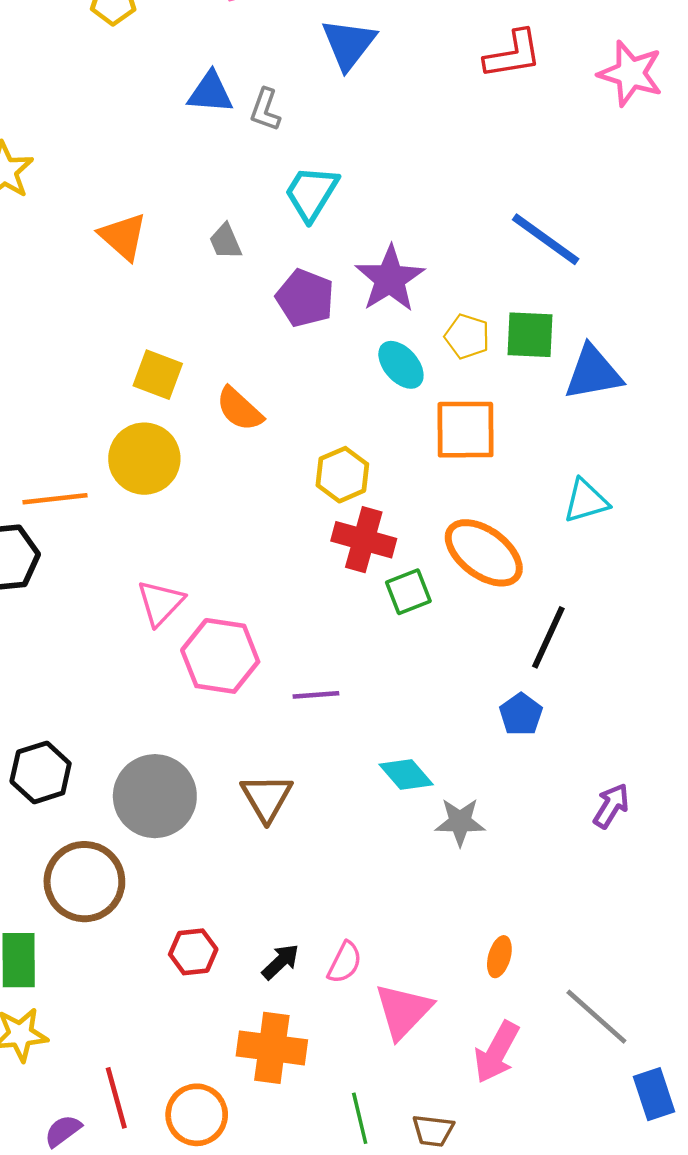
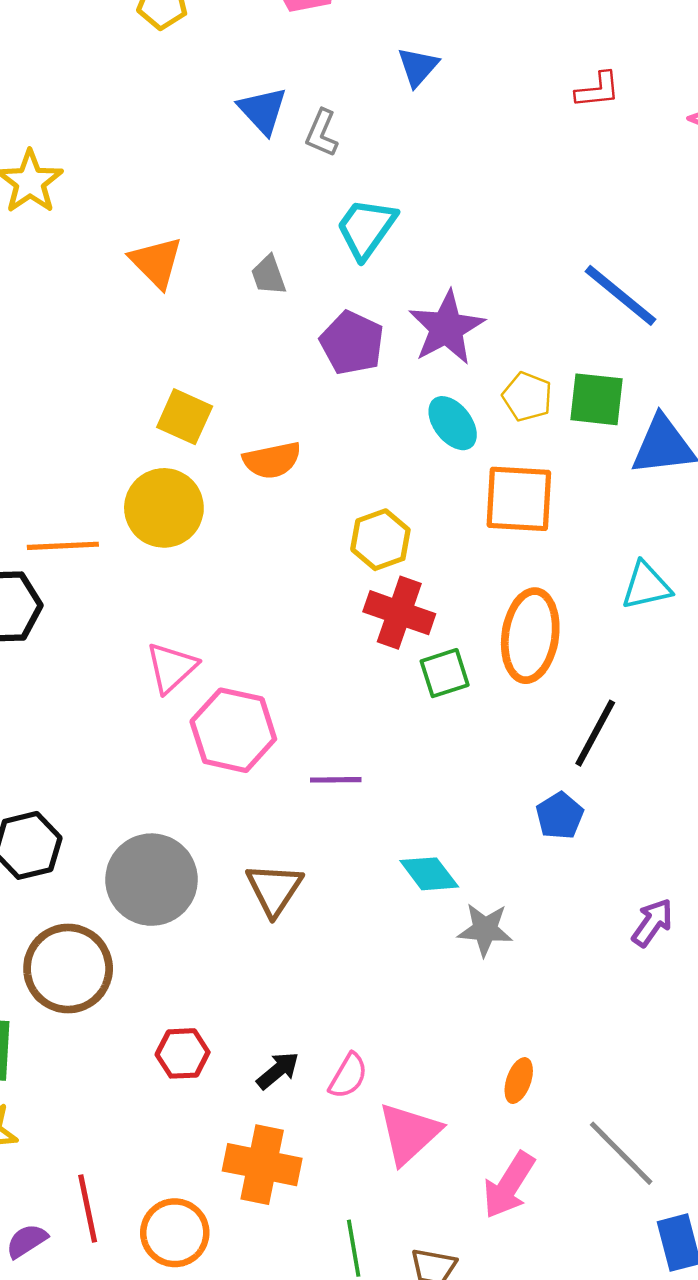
blue triangle: (349, 44) -> (418, 67), size x0.7
red L-shape: (513, 54) -> (598, 90), size x0.7
blue triangle: (210, 93) -> (263, 110), turned 39
orange semicircle: (239, 409) -> (272, 460), turned -58
orange ellipse: (484, 553) -> (530, 636), turned 58

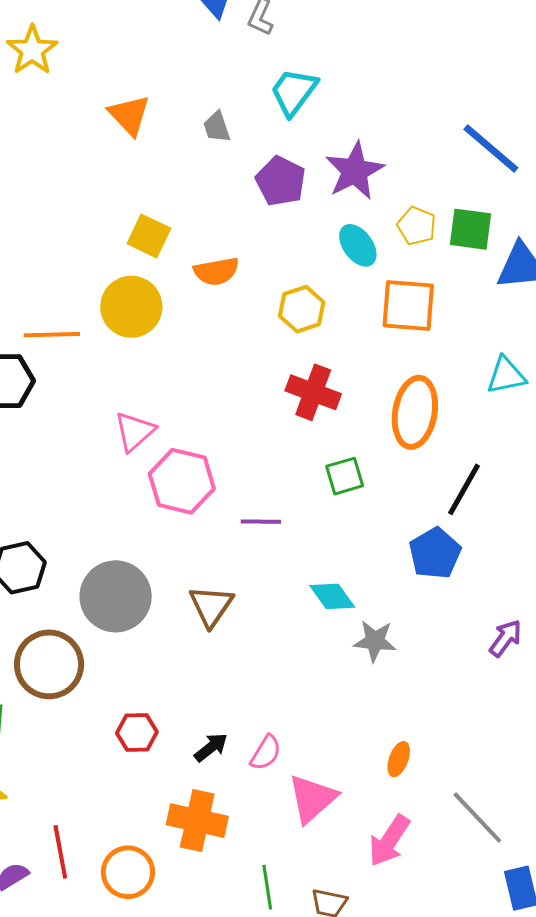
yellow hexagon: (380, 540) -> (302, 309), moved
green square: (445, 673) -> (345, 476), moved
blue pentagon: (560, 816) -> (435, 553), size x1.4

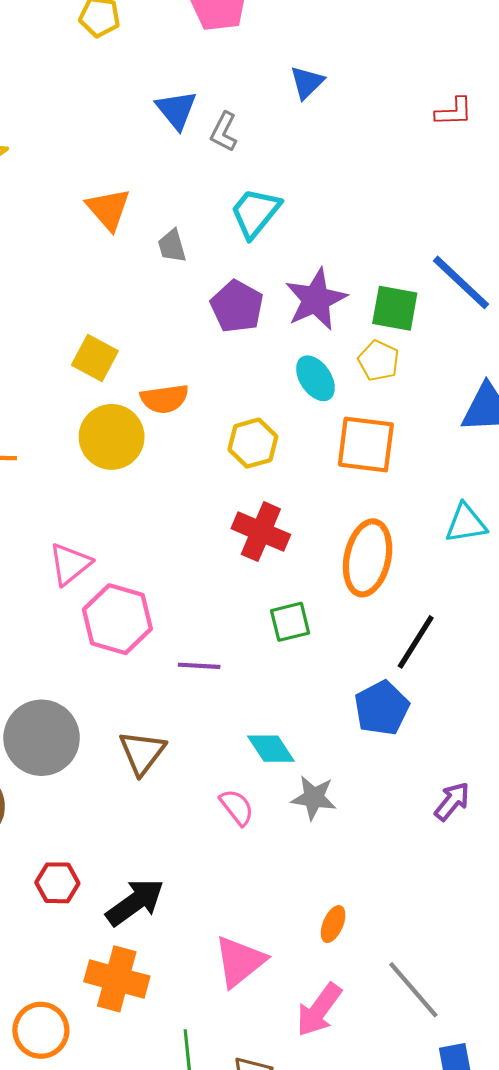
orange triangle: (129, 115) -> (108, 209), moved
green square: (470, 229) -> (395, 308), moved
yellow circle: (131, 307) -> (112, 437), moved
black arrow: (211, 747) -> (135, 902), size x1.6
pink semicircle: (266, 753) -> (237, 807), moved, turned -72

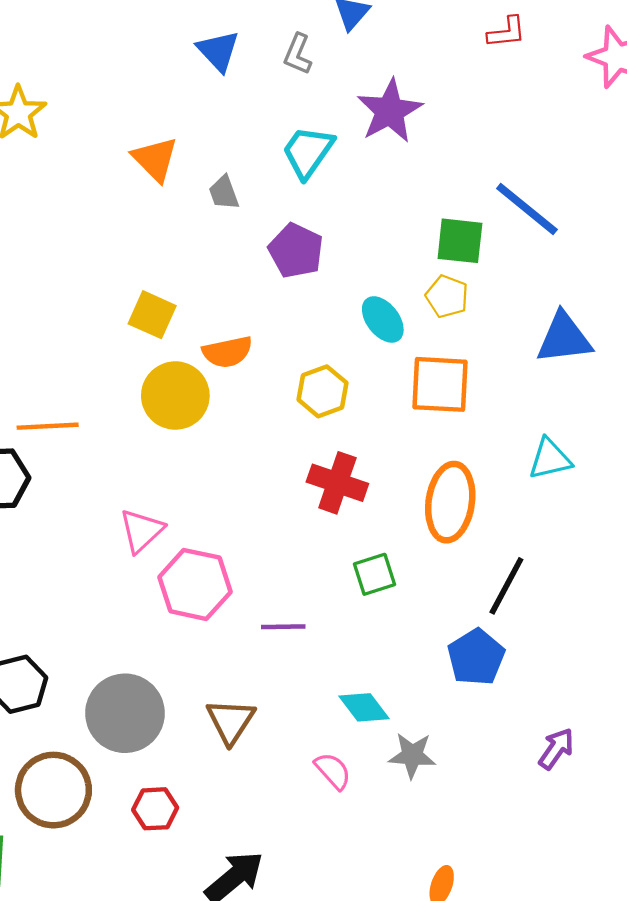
gray L-shape: (224, 132) -> (298, 54), moved
purple star: (316, 299) -> (390, 111), moved
red hexagon: (57, 883) -> (155, 809), moved

